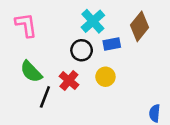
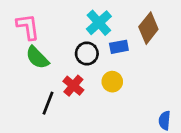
green semicircle: (31, 72) -> (37, 58), moved

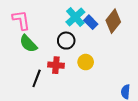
blue rectangle: (119, 47) -> (91, 22), moved, turned 56
red cross: (73, 86) -> (56, 65), turned -35

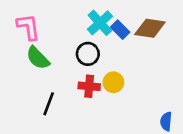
brown diamond: (113, 21) -> (150, 28), turned 60
red cross: (56, 65) -> (89, 86), moved

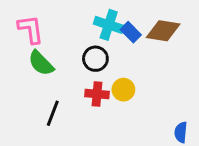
cyan cross: (100, 23) -> (109, 25), turned -30

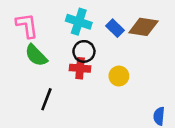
cyan cross: (109, 25) -> (79, 22), moved
yellow circle: (123, 90) -> (119, 76), moved
red cross: (97, 94) -> (80, 68), moved

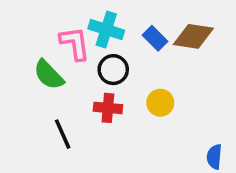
pink L-shape: (27, 26) -> (75, 43), moved
red cross: (80, 68) -> (108, 108), moved
black line: (46, 99) -> (63, 134), turned -45

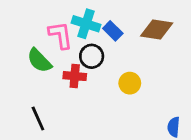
blue rectangle: (155, 38) -> (113, 31), moved
red cross: (108, 108) -> (75, 76), moved
black line: (63, 134) -> (38, 118), moved

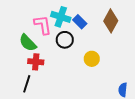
brown diamond: (157, 29) -> (111, 21), turned -70
red cross: (75, 76) -> (36, 62), moved
black line: (38, 118) -> (27, 84), turned 42

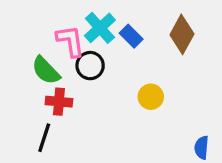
cyan cross: (61, 17) -> (100, 28), turned 30
black circle: (65, 40) -> (90, 66), moved

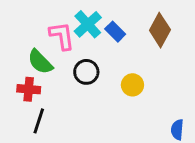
black circle: (90, 66) -> (86, 72), moved
red cross: (59, 102) -> (29, 89), moved

